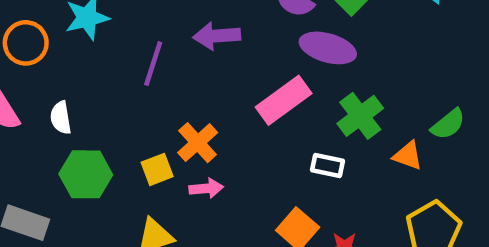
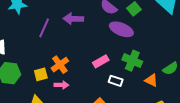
pink rectangle: (284, 100) -> (101, 61), moved, size x0.7
green cross: (360, 116) -> (132, 61), turned -36

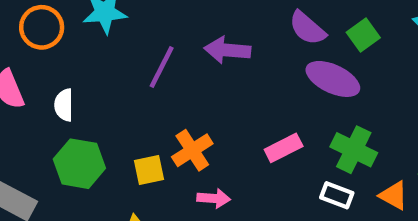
white rectangle: (116, 81) -> (337, 195), moved
pink arrow: (61, 85) -> (214, 198), moved

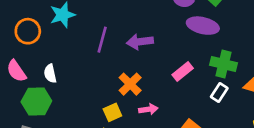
purple arrow: (227, 50) -> (140, 42), moved
green hexagon: (79, 164) -> (36, 101), moved
yellow square: (149, 170) -> (112, 112), moved
white rectangle: (337, 195) -> (219, 92), turned -66

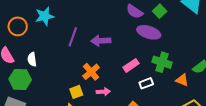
white rectangle: (219, 92) -> (146, 83), moved, turned 32

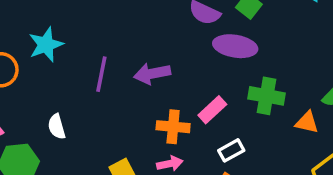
white semicircle: (32, 59) -> (57, 127), moved
orange cross: (91, 72) -> (173, 127), moved, turned -36
white rectangle: (146, 83) -> (231, 150), moved

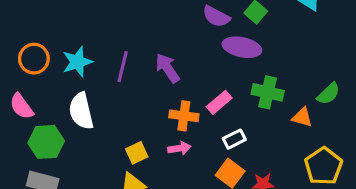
cyan star: (46, 45) -> (77, 62), moved
purple arrow: (152, 74) -> (168, 68), turned 64
white semicircle: (57, 127) -> (81, 111), size x1.6

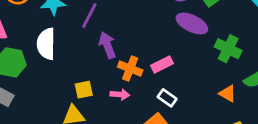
purple arrow: (168, 68) -> (107, 45), moved
green cross: (268, 92) -> (228, 49), moved
white rectangle: (234, 139) -> (167, 98), turned 48

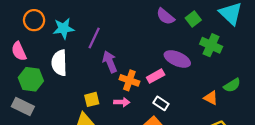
purple ellipse: (192, 24) -> (177, 59), moved
green cross: (228, 49) -> (211, 45), moved

